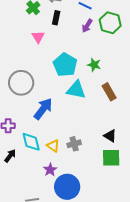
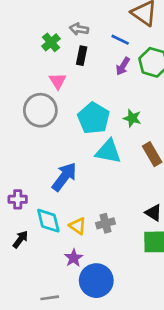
gray circle: (21, 83) -> (40, 110), moved

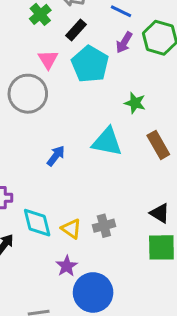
black rectangle: (82, 56) -> (76, 30), turned 30
cyan pentagon: (94, 118) -> (90, 64), moved
blue arrow: (64, 177) -> (56, 156), moved, size x0.6

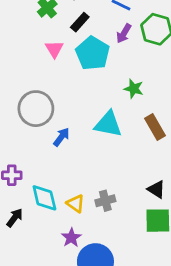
gray circle: (28, 94) -> (36, 109), moved

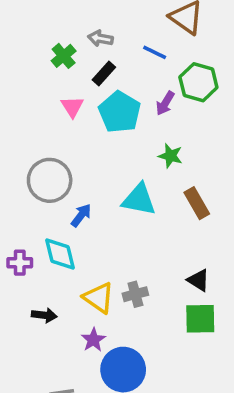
purple arrow: (124, 33) -> (165, 103), moved
cyan diamond: (44, 198) -> (60, 254), moved
yellow triangle: (76, 204) -> (99, 298), size x1.4
black arrow: (15, 218) -> (44, 315), moved, turned 60

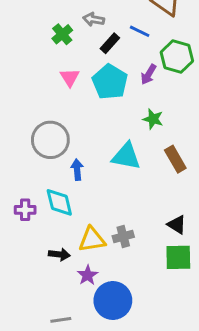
black rectangle: (104, 73) -> (110, 43), moved
blue arrow: (81, 215) -> (77, 170), turned -42
yellow triangle: (99, 298) -> (92, 240), turned -44
black arrow: (44, 315) -> (59, 254), moved

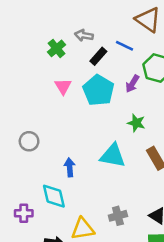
gray circle: (50, 140) -> (29, 141), moved, size x0.6
purple cross: (25, 210) -> (24, 213), moved
gray cross: (123, 237) -> (118, 216), moved

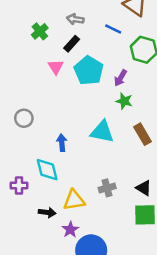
green cross: (57, 48) -> (40, 31), moved
black rectangle: (98, 56) -> (72, 44), moved
purple arrow: (132, 84) -> (121, 78), moved

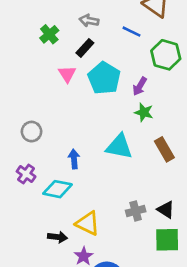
cyan diamond: (47, 170) -> (58, 189), turned -65
purple cross: (19, 186) -> (26, 174), moved, turned 35
gray cross: (107, 188) -> (136, 211), moved
yellow triangle: (74, 200) -> (88, 223), turned 35

